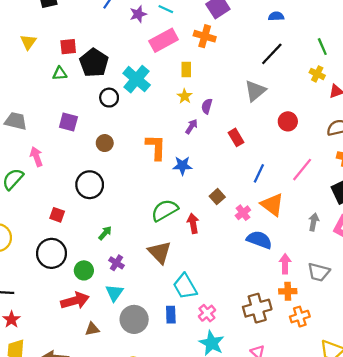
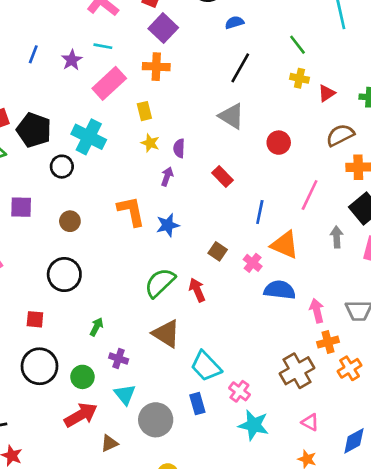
gray triangle: (255, 91) -> (231, 116), turned -35
gray arrow: (314, 222) -> (337, 237), moved

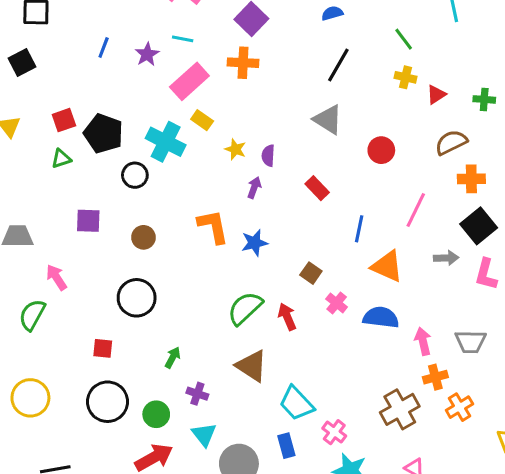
yellow rectangle: (144, 111) -> (202, 120), moved, turned -42
gray arrow: (337, 237) -> (446, 258), turned 90
pink cross: (253, 263) -> (337, 303), moved

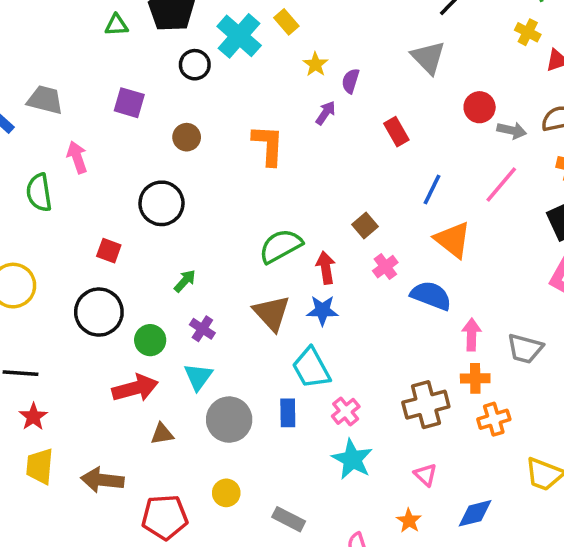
blue star: (254, 243) -> (322, 310), moved
gray arrow: (446, 258) -> (512, 130), moved
green semicircle: (32, 315) -> (39, 193), turned -52

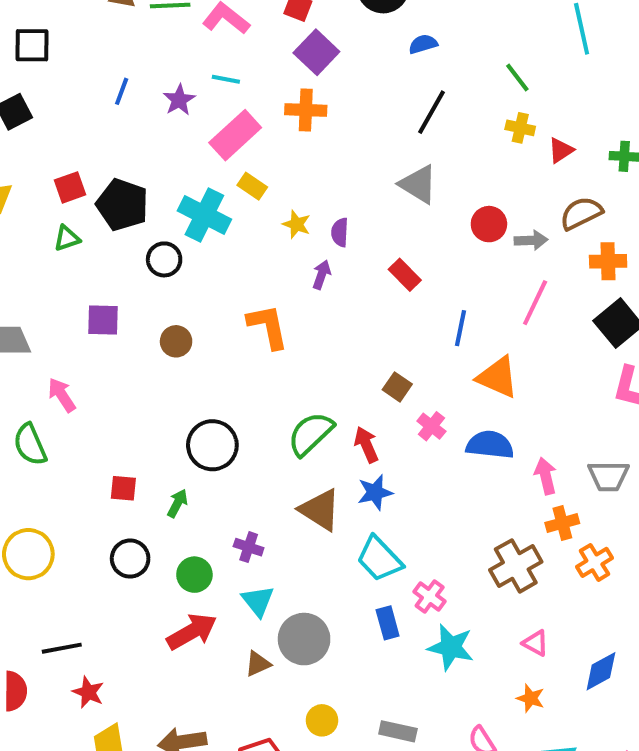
black circle: (162, 203) -> (212, 445), moved
green arrow: (185, 281) -> (177, 503), moved
black circle: (99, 312) -> (130, 559), size x0.7
blue rectangle: (288, 413) -> (388, 623), moved
brown triangle: (162, 434) -> (258, 664), moved

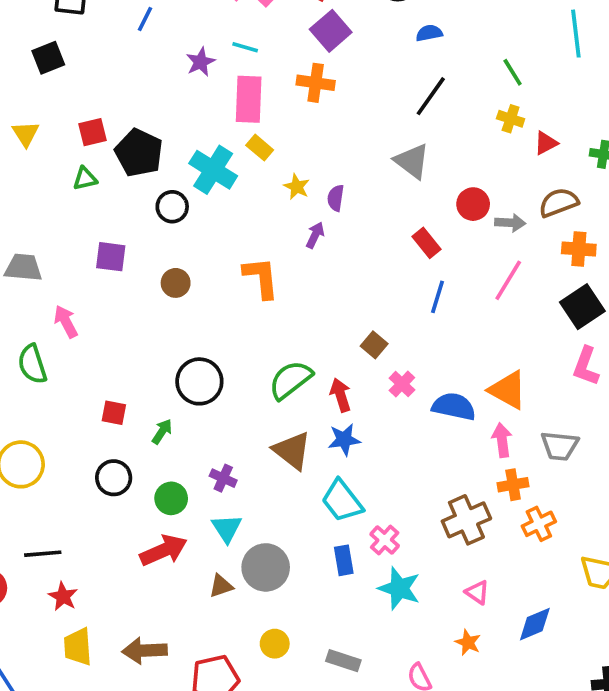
blue line: (122, 91) -> (145, 19), moved
pink rectangle: (235, 135) -> (249, 99), turned -51
red rectangle: (405, 275) -> (427, 243), moved
orange triangle: (498, 377) -> (508, 390), moved

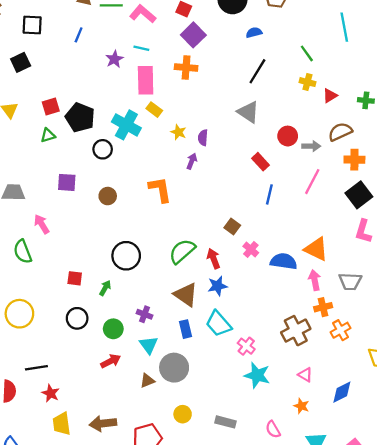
red arrow: (164, 550) -> (111, 361), size x0.7
blue rectangle: (344, 560) -> (186, 329), moved

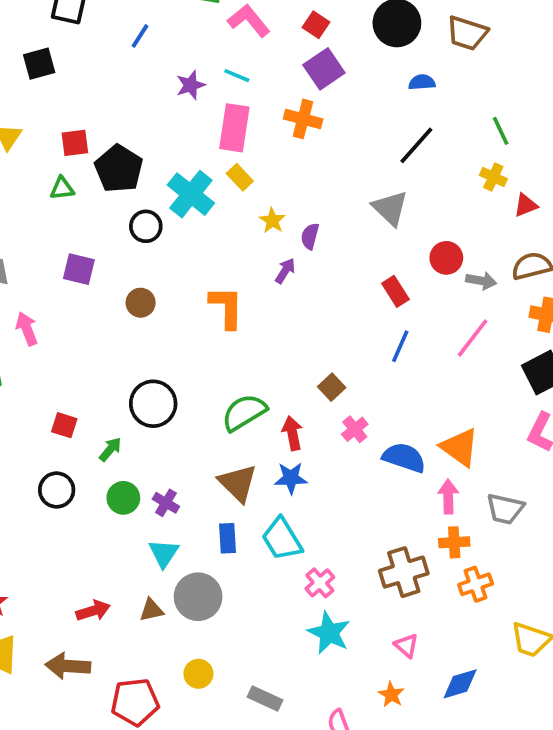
green circle: (113, 329) -> (123, 498), moved
red arrow: (111, 361) -> (93, 611), moved

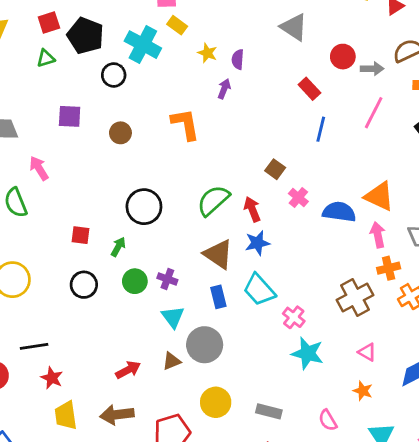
yellow circle: (198, 674) -> (216, 402), size x1.4

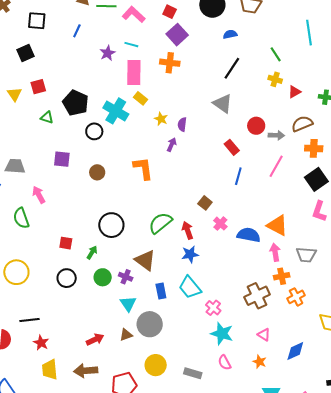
red square: (49, 23) -> (38, 87), moved
green triangle: (46, 58) -> (47, 117), turned 32
brown triangle: (218, 254) -> (145, 260), moved
pink semicircle: (328, 420) -> (225, 363), moved

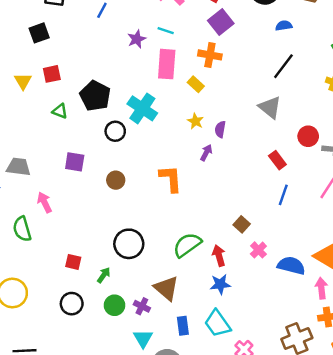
yellow rectangle: (141, 98) -> (196, 84), moved

